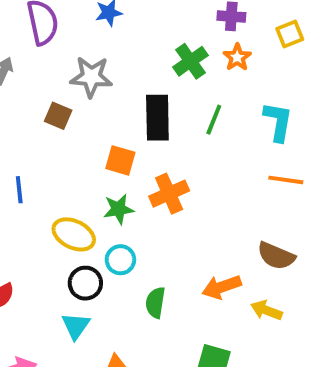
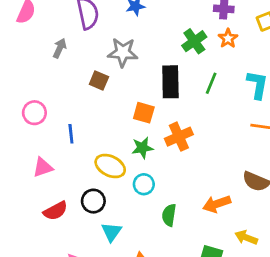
black circle: (85, 283) -> (93, 201), moved
yellow arrow: (266, 310) -> (246, 238), moved

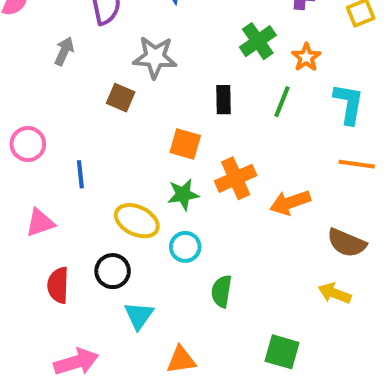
orange star: (228, 38) -> (306, 57), moved
black rectangle: (170, 82) -> (224, 100), size x0.6
orange arrow: (217, 204) -> (290, 203), moved
red semicircle: (55, 211) -> (58, 285), turned 120
yellow arrow: (246, 238) -> (334, 293), moved

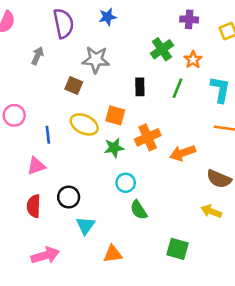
yellow ellipse: (137, 221) -> (84, 124), moved
pink triangle: (40, 223) -> (36, 166), moved
cyan circle: (185, 247) -> (126, 183), moved
green semicircle: (222, 291) -> (139, 210), turned -42

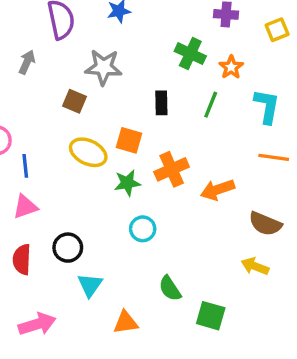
green cross: (162, 49) -> (190, 54), turned -30
blue line: (48, 135) -> (25, 166), moved
green semicircle: (139, 210) -> (170, 288), moved

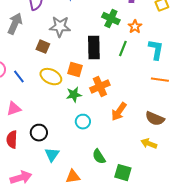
gray arrow: (27, 62) -> (15, 24), size x1.5
black rectangle: (161, 103) -> (94, 48), size x1.6
blue line: (25, 166) -> (19, 77), moved, turned -32
orange arrow: (218, 190) -> (119, 112), moved, turned -36

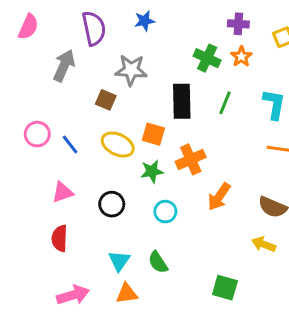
orange star: (135, 27) -> (241, 57), moved
black circle: (39, 133) -> (112, 204), moved
green semicircle: (99, 157) -> (158, 262), moved
orange triangle: (73, 177) -> (127, 294), moved

